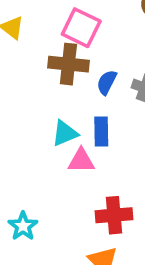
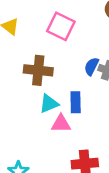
brown cross: (68, 64) -> (38, 70), moved
blue semicircle: (107, 82) -> (92, 66), moved

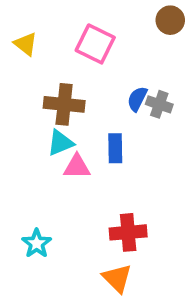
cyan triangle: (49, 104) -> (60, 143), moved
pink triangle: (61, 124) -> (77, 167), moved

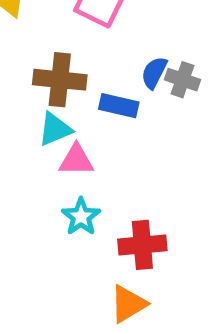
blue rectangle: (115, 148) -> (119, 106), moved, turned -76
cyan star: (37, 243) -> (81, 217), moved
orange triangle: (117, 278) -> (128, 304), turned 44

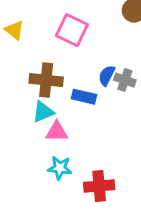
cyan star: (81, 217) -> (60, 168), turned -30

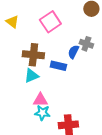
pink square: (72, 30) -> (50, 22), turned 30
gray cross: (125, 80) -> (86, 44), moved
pink triangle: (57, 132) -> (40, 100), moved

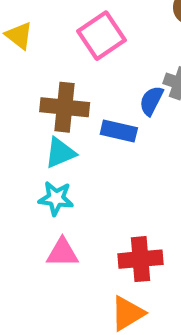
pink triangle: (40, 100) -> (62, 253), moved
cyan star: (42, 113) -> (56, 198), moved

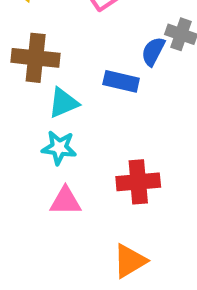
brown cross: (65, 107) -> (36, 58), moved
red cross: (141, 259) -> (138, 182), moved

